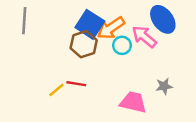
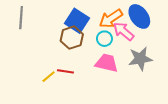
orange arrow: (111, 28) -> (111, 19), moved
gray star: (164, 86) -> (140, 59), moved, size x1.6
pink trapezoid: (133, 102) -> (107, 63), moved

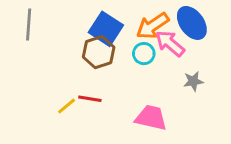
gray star: (140, 59) -> (193, 81), size x0.6
pink trapezoid: (107, 63) -> (151, 118), moved

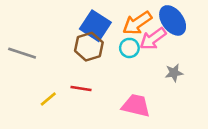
gray line: (29, 24) -> (22, 53), moved, turned -76
pink arrow: (170, 43) -> (153, 39), turned -76
yellow line: (67, 106) -> (48, 99), moved

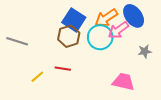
cyan circle: (129, 48) -> (100, 37), size x1.6
gray star: (174, 73) -> (145, 51), moved
pink trapezoid: (136, 106) -> (123, 82), moved

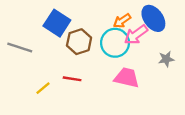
orange arrow: (106, 18) -> (122, 21), size x0.7
blue square: (74, 20) -> (57, 23), moved
pink trapezoid: (123, 82) -> (127, 78), moved

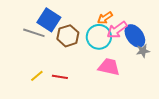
blue ellipse: (153, 18) -> (135, 36), moved
gray line: (20, 47) -> (34, 33), moved
red line: (72, 79) -> (60, 77), moved

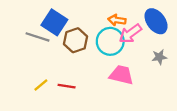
orange arrow: (105, 18) -> (117, 20), turned 42
blue ellipse: (135, 36) -> (156, 21), moved

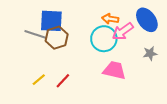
blue square: (54, 22) -> (51, 21), turned -30
brown hexagon: (76, 40) -> (57, 38), moved
red line: (67, 86) -> (63, 81), turned -56

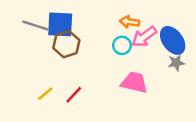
blue ellipse: (147, 20) -> (173, 40), moved
gray line: (36, 35) -> (35, 26), moved
cyan circle: (104, 39) -> (122, 45), size x0.6

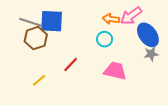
pink arrow: (144, 37) -> (131, 16), moved
brown hexagon: (66, 44) -> (36, 38), moved
red line: (74, 95) -> (71, 65), moved

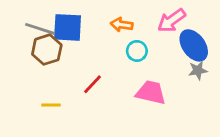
orange arrow: (111, 19) -> (122, 25), moved
yellow line: (39, 80) -> (51, 105), turned 40

